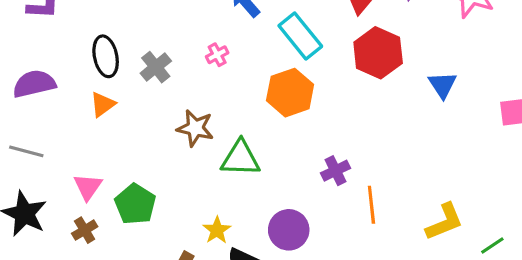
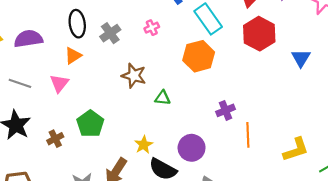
green triangle: (241, 158) -> (163, 98), size x0.6
pink triangle: (88, 187) -> (59, 83), moved

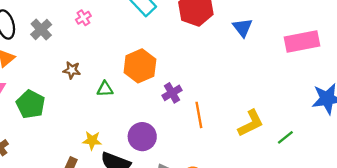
orange hexagon: (199, 56) -> (140, 66), moved
brown star: (134, 76) -> (72, 70), size x0.7
green pentagon: (90, 124) -> (31, 104), moved
yellow star: (144, 145) -> (92, 140), turned -30

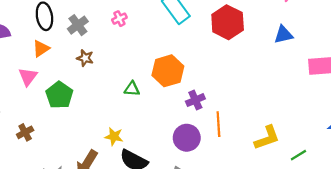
blue triangle: (243, 28) -> (284, 35), moved, turned 48
brown star: (72, 70) -> (85, 58), moved
purple circle: (142, 137) -> (187, 138), moved

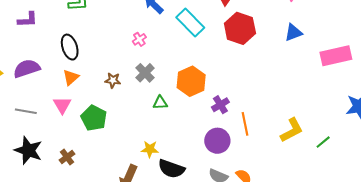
gray cross: (78, 25) -> (145, 73), moved

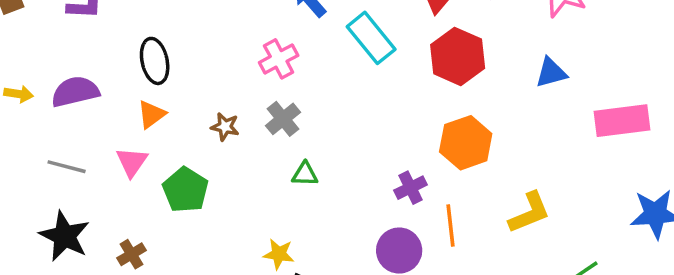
pink cross: (139, 39) -> (279, 59), size x1.5
orange hexagon: (191, 81) -> (466, 143), moved
yellow L-shape: (292, 130) -> (529, 213), moved

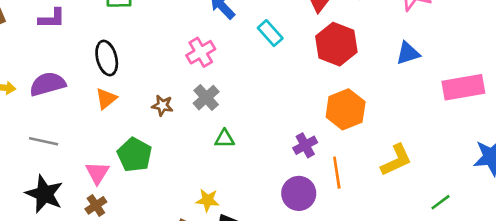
cyan rectangle: (371, 38) -> (270, 33), size x0.7
pink triangle: (132, 162) -> (97, 173), moved

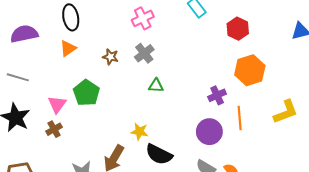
red hexagon: (336, 44) -> (238, 29), moved, size x0.7

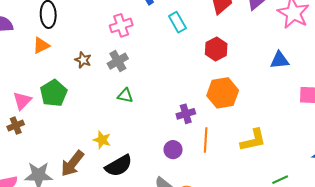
purple circle: (209, 132) -> (173, 150), size x0.7
black semicircle: (159, 154) -> (119, 166), turned -64

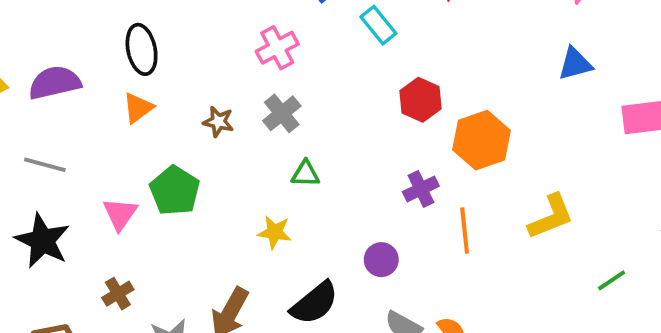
red hexagon: (216, 49) -> (421, 100), moved
brown cross: (16, 126) -> (118, 294), moved
yellow star: (102, 140) -> (275, 232), moved
purple circle: (173, 150) -> (381, 260), moved

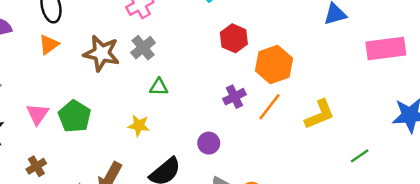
brown star: (218, 122) -> (102, 53), size x1.8
green pentagon: (175, 191) -> (75, 116), moved
orange line: (465, 231) -> (270, 107), moved, turned 44

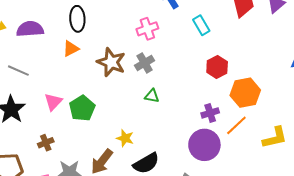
yellow star: (139, 125) -> (125, 138), moved
purple circle: (209, 143) -> (204, 145), moved, size x1.8

